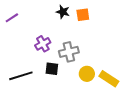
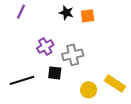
purple line: (12, 18) -> (21, 12), moved, turned -32
yellow circle: (87, 74) -> (89, 90), moved

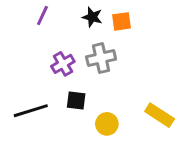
purple line: (21, 12) -> (42, 16), moved
gray cross: (73, 55) -> (101, 58), moved
yellow circle: (89, 90) -> (107, 124), moved

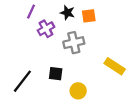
purple cross: (63, 64) -> (46, 29), moved
black line: (31, 111) -> (22, 81), turned -35
yellow rectangle: (160, 115) -> (115, 66), moved

